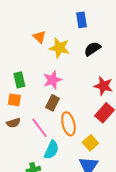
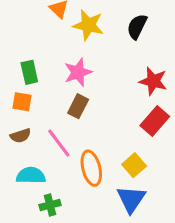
black semicircle: (92, 49) -> (137, 27), turned -30
orange ellipse: (68, 124) -> (91, 168), moved
cyan semicircle: (51, 150) -> (31, 176), moved, turned -114

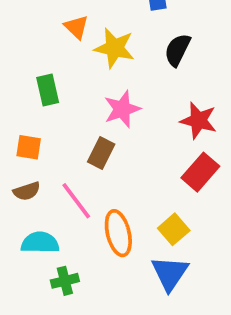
green rectangle: (29, 72) -> (48, 90), moved
pink star: (78, 72) -> (122, 109), moved

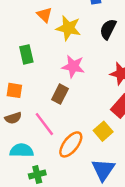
pink star: (122, 109) -> (73, 66), turned 30
yellow square: (174, 229) -> (103, 131), moved
orange ellipse: (118, 233) -> (71, 144), turned 52

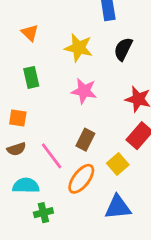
orange triangle: (44, 15) -> (30, 33), moved
brown rectangle: (60, 94) -> (85, 140), moved
blue triangle: (103, 170) -> (118, 207), turned 50

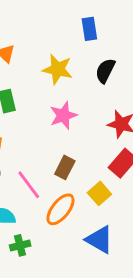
pink star: (84, 91) -> (63, 115), turned -30
blue triangle: (118, 207) -> (99, 240), turned 36

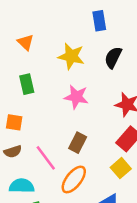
pink star: (63, 115) -> (76, 97), turned 30
yellow square: (99, 193) -> (121, 168), moved

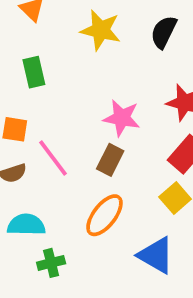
pink star: (76, 97) -> (122, 118), moved
pink line: (46, 158) -> (53, 158), moved

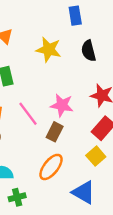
black semicircle: (164, 32) -> (89, 51), turned -40
pink line: (53, 158) -> (28, 114), moved

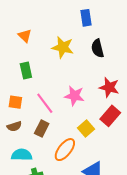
brown rectangle: (55, 132) -> (42, 128), moved
yellow square: (96, 156) -> (86, 128), moved

